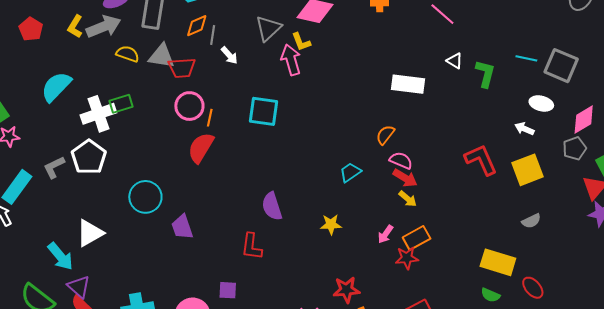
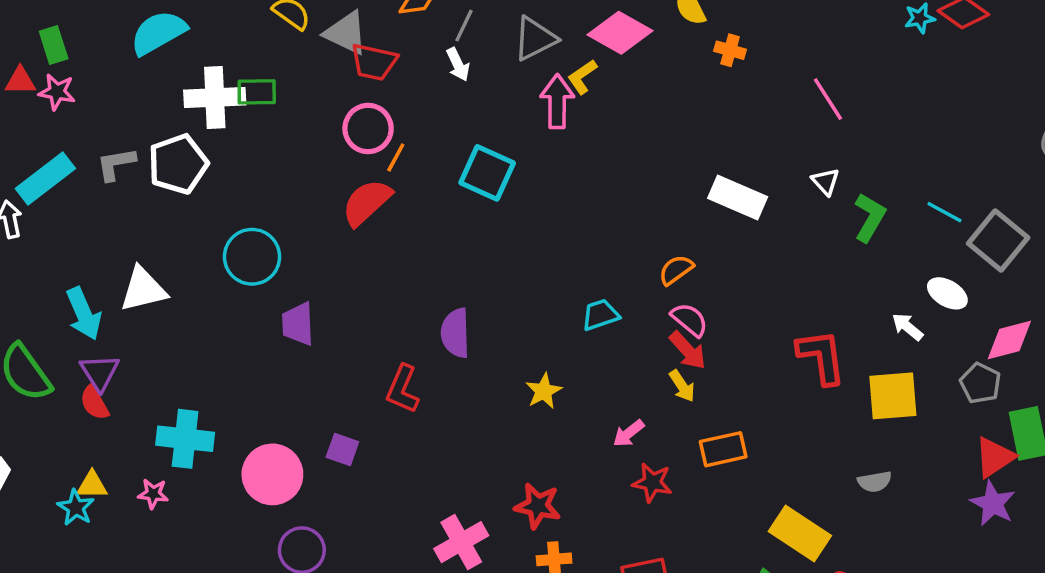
gray line: (213, 35) -> (464, 26), moved
yellow L-shape: (301, 42) -> (582, 77), turned 60
gray pentagon: (575, 148) -> (980, 383), turned 30
yellow star: (331, 224) -> (544, 391), turned 30
orange rectangle: (417, 238) -> (723, 449), moved

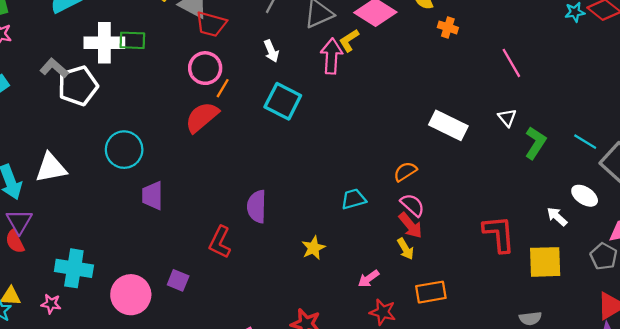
white arrow: (458, 64) -> (271, 51), moved
gray L-shape: (116, 164) -> (54, 68), moved, turned 48

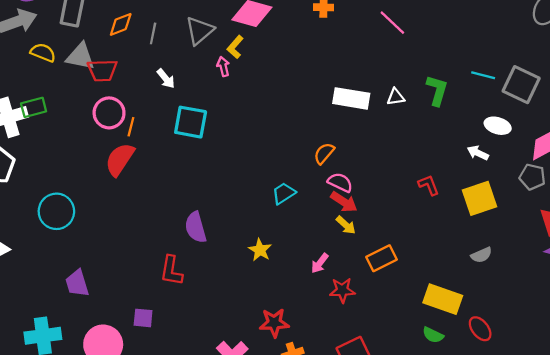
pink arrow: (332, 56) -> (223, 66), size x0.6
white triangle: (507, 118) -> (396, 97), moved, turned -42
purple trapezoid: (152, 196) -> (77, 283), moved
red L-shape: (499, 234) -> (429, 185), size x0.6

